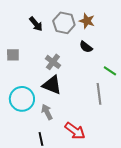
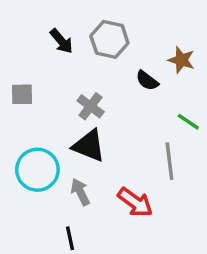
brown star: (87, 21) -> (181, 60), moved
red arrow: (75, 131) -> (135, 202), moved

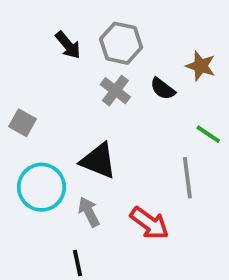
gray square: (22, 94) -> (23, 123), moved, turned 30
gray cross: (91, 106) -> (115, 91), moved

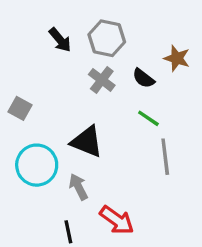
green line: (208, 134) -> (148, 118), moved
red arrow: (149, 223) -> (117, 220), moved

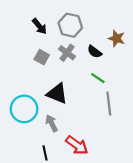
gray square: (20, 108) -> (42, 57), moved

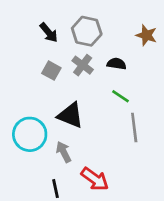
brown star: (117, 38) -> (146, 35), moved
black semicircle: (95, 52) -> (117, 64), turned 152

